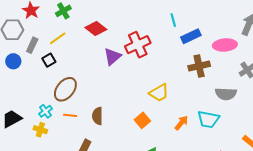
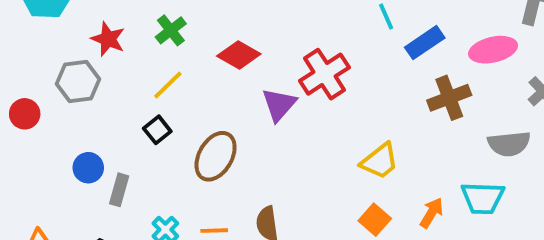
gray rectangle: (32, 45) -> (119, 190), moved
blue circle: (13, 61) -> (88, 168), moved
brown ellipse: (65, 89) -> (216, 156), moved
orange square: (142, 120) -> (375, 220), moved

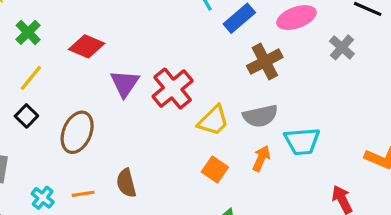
red cross: (324, 74) -> (173, 89), moved
gray semicircle: (509, 144) -> (260, 116), moved

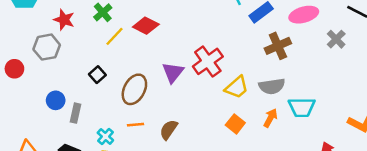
yellow line: (31, 78) -> (114, 36), moved
purple triangle: (125, 83) -> (173, 72), moved
brown semicircle: (126, 183) -> (169, 130), turned 45
orange line: (83, 194) -> (136, 125), moved

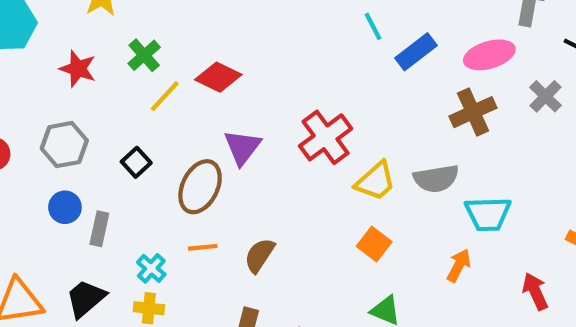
brown cross: (278, 46) -> (473, 112), moved
gray hexagon: (47, 47) -> (64, 145), moved
purple triangle: (173, 72) -> (242, 147), moved
orange arrow: (270, 118) -> (459, 265), moved

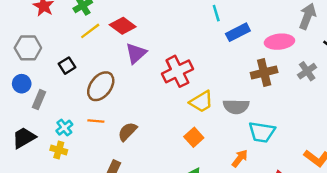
purple triangle: (242, 147) -> (136, 53), moved

